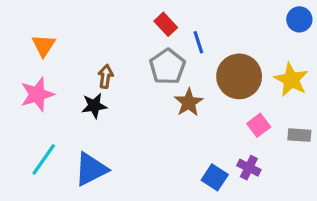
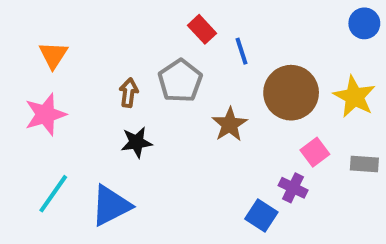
gray pentagon: (167, 67) -> (180, 81), moved
black star: (94, 106) -> (137, 142), moved
purple cross: (249, 168) -> (293, 188), moved

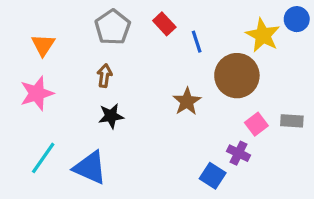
gray pentagon: (180, 81) -> (113, 27), moved
yellow star: (354, 97) -> (263, 35), moved
gray rectangle: (364, 164) -> (292, 121), moved
blue triangle: (111, 206) -> (90, 168), turned 51

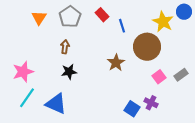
orange triangle: (43, 45) -> (39, 18), moved
pink star: (37, 93) -> (23, 72), moved
gray rectangle: (292, 121) -> (181, 75), turned -40
purple cross: (239, 153) -> (151, 103), moved

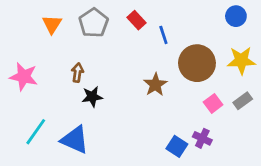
blue circle: (184, 12) -> (236, 16), moved
yellow star: (163, 22) -> (241, 60), moved, turned -30
brown arrow: (65, 47) -> (77, 73), moved
pink star: (23, 72) -> (24, 77), moved, turned 30

